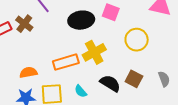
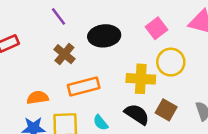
pink square: (111, 12) -> (156, 28), moved, turned 30
brown cross: (24, 24) -> (64, 54), moved
yellow cross: (94, 52) -> (141, 79), moved, turned 30

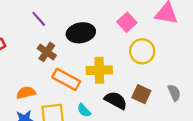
yellow cross: (141, 79) -> (99, 70), moved
orange rectangle: (84, 86) -> (66, 79), turned 48

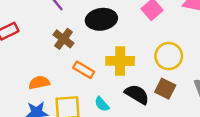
yellow circle: (142, 51) -> (169, 56), moved
orange rectangle: (66, 79) -> (84, 70), size x0.7

